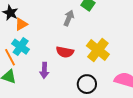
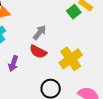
gray arrow: (69, 18) -> (40, 32), moved

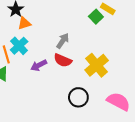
purple arrow: (13, 64) -> (39, 65), moved, turned 49

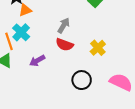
purple arrow: (39, 65) -> (37, 61), moved
yellow cross: (97, 65) -> (98, 48), size x0.7

